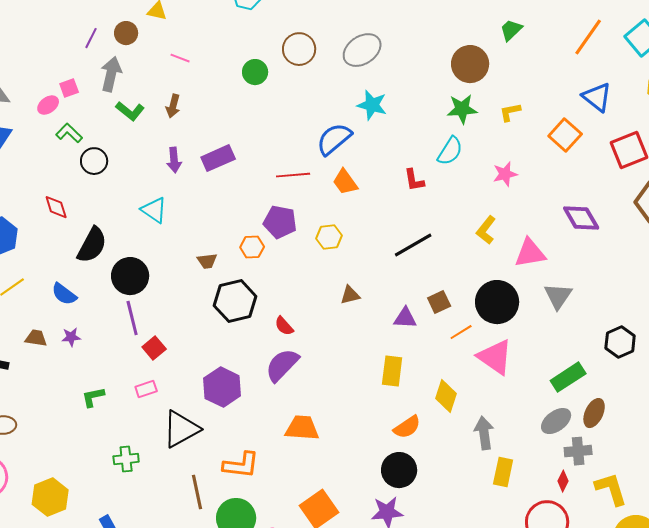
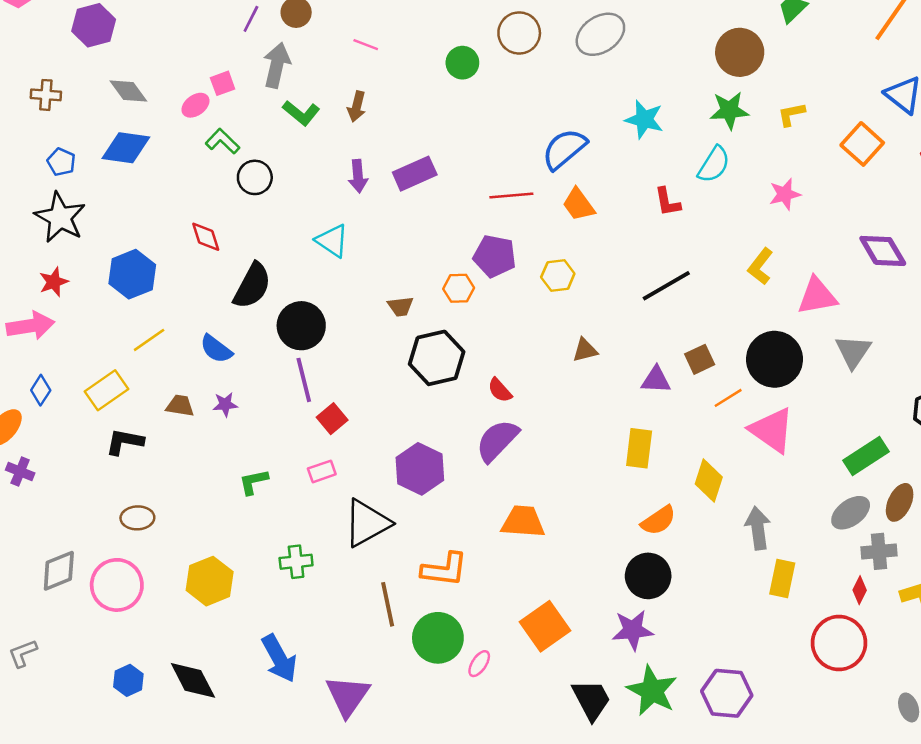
cyan star: (372, 105) -> (644, 119), moved
yellow hexagon: (50, 497) -> (210, 581), moved

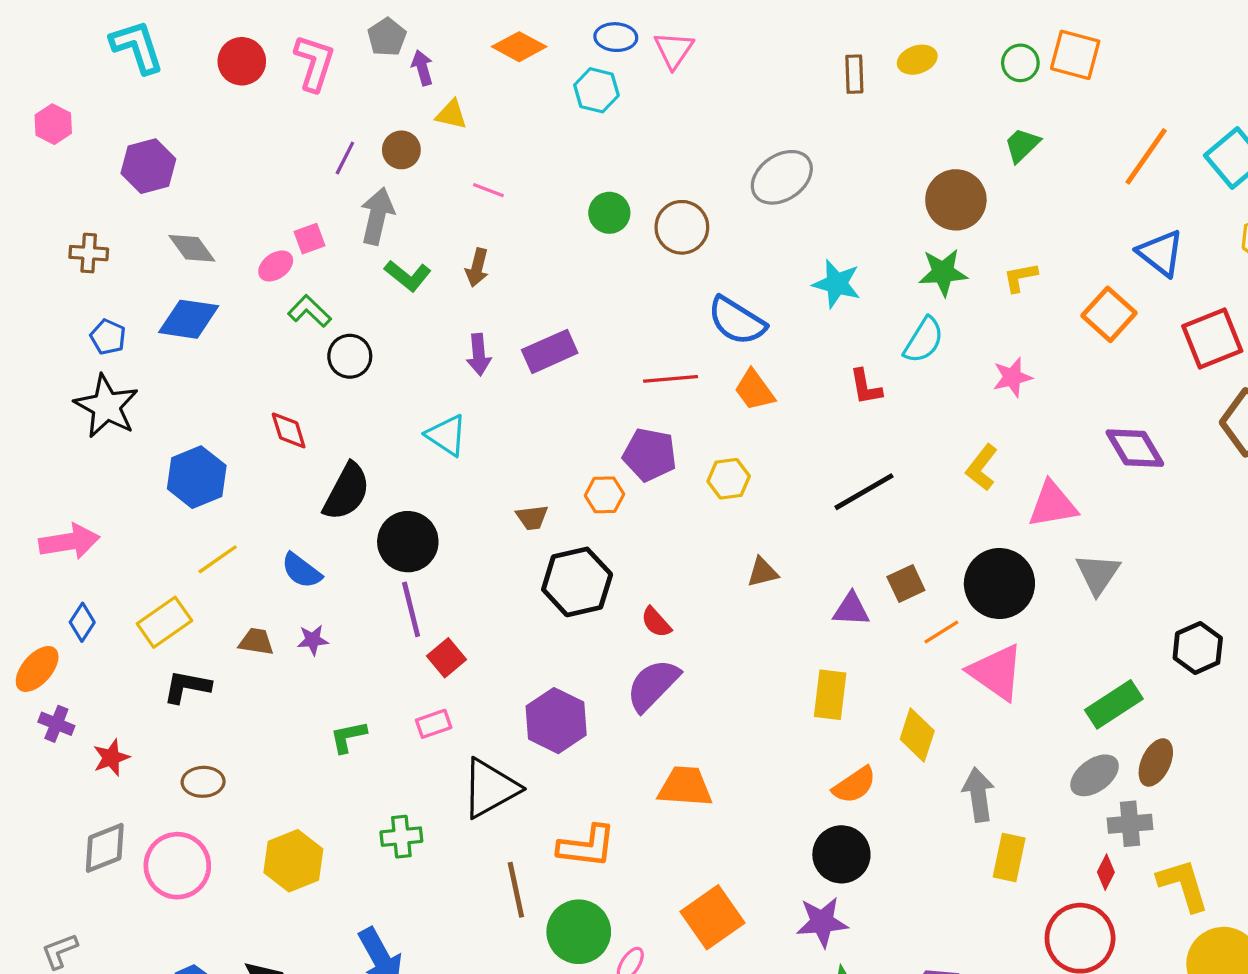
brown circle: (519, 33) -> (682, 227), moved
blue semicircle: (564, 149) -> (737, 321), turned -108
red star: (54, 282) -> (111, 758), moved

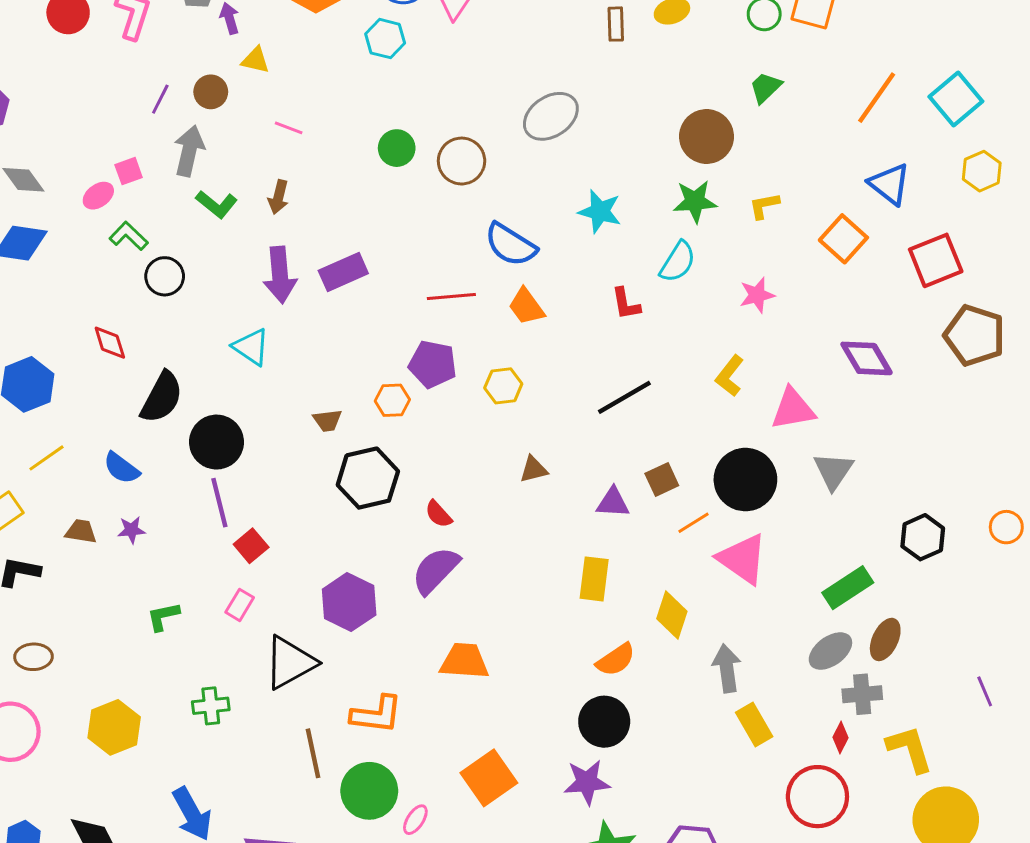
purple arrow: (479, 355) -> (280, 275), size x1.5
pink rectangle: (434, 724) -> (240, 605), turned -40
yellow rectangle: (1009, 858) -> (754, 725), turned -42

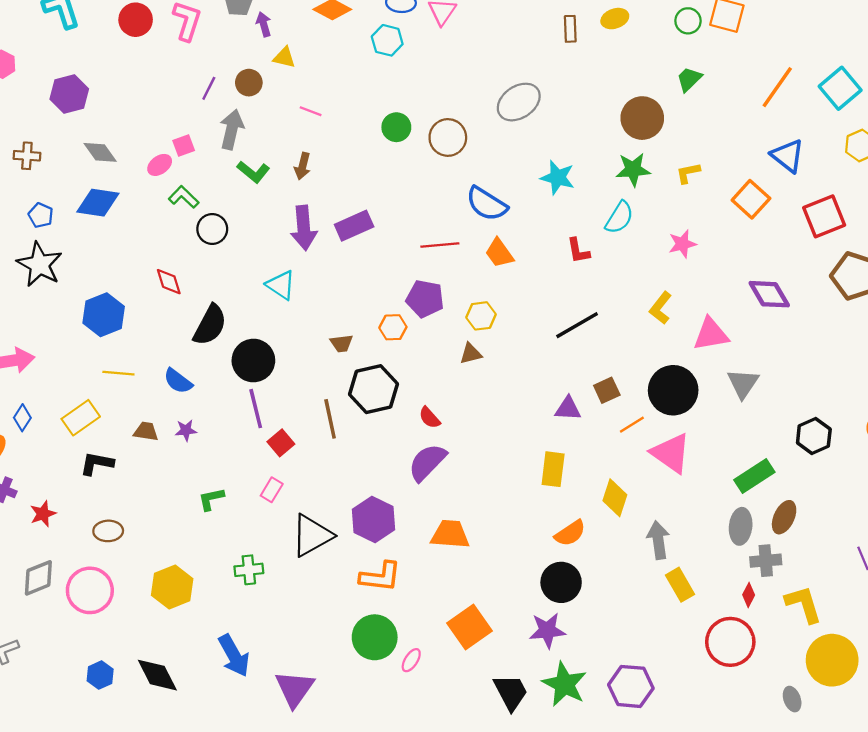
yellow line: (46, 458) -> (118, 373), turned 40
brown triangle: (534, 469) -> (471, 354), moved
purple hexagon: (349, 602) -> (373, 519), moved
gray ellipse: (830, 651) -> (741, 526), turned -48
brown line: (313, 753) -> (330, 419), moved

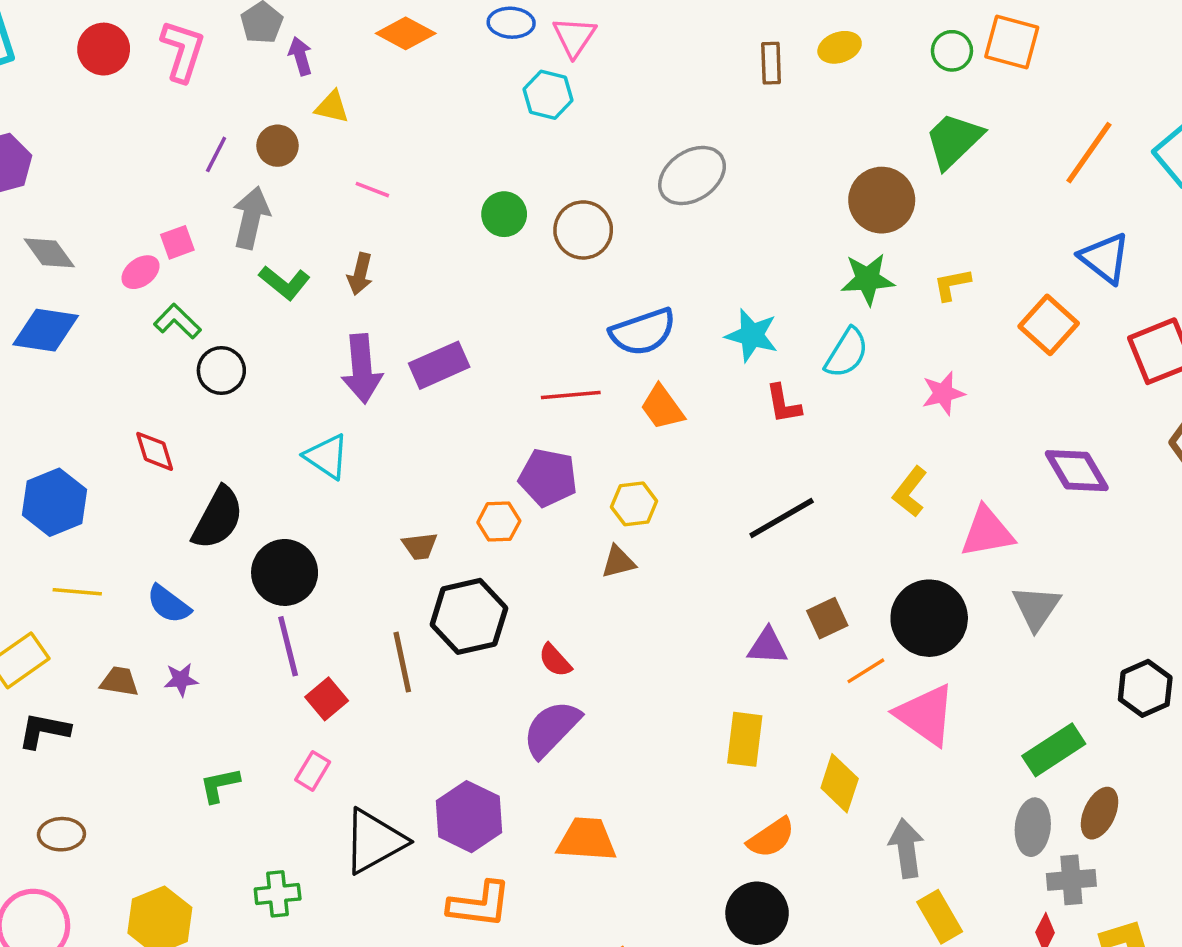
cyan hexagon: (387, 40) -> (548, 95), moved
green trapezoid: (689, 79) -> (954, 140), size x1.5
cyan star: (558, 178) -> (752, 335), moved
blue semicircle: (487, 204) -> (643, 332), turned -51

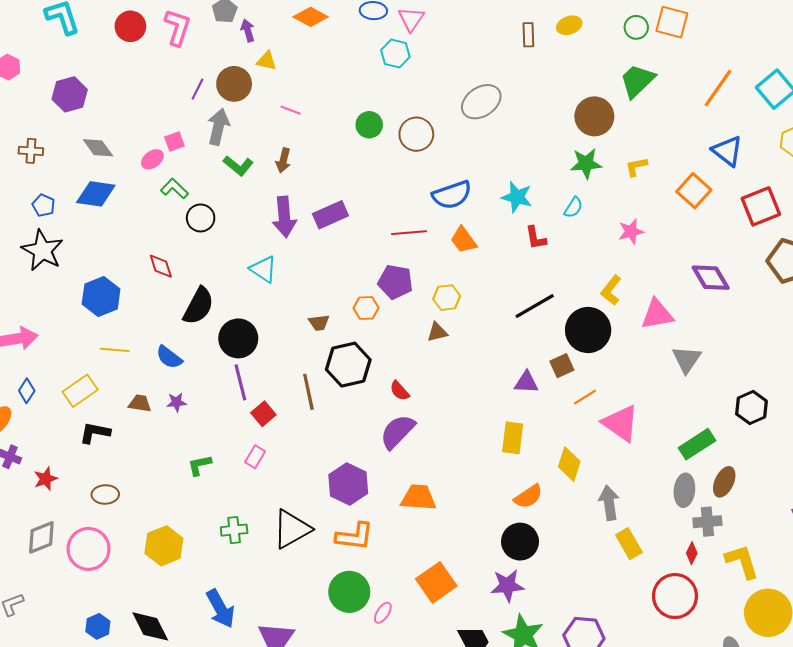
brown circle: (278, 146) -> (234, 84), size x1.4
cyan semicircle: (847, 353) -> (573, 207), size x0.7
black circle: (929, 618) -> (588, 330), moved
black triangle: (374, 841) -> (292, 529), moved

